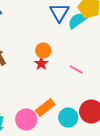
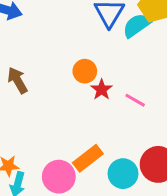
red star: (41, 64) -> (102, 90), moved

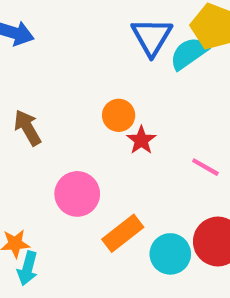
pink line: (135, 100) -> (205, 167), moved
pink circle: (59, 177) -> (77, 194), moved

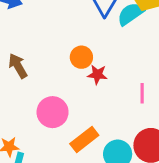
red star: (141, 140) -> (97, 75), turned -30
pink line: (205, 167) -> (142, 93), turned 60

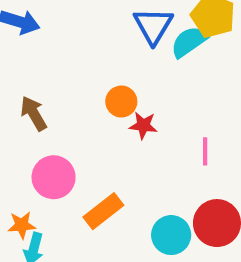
pink circle: (53, 112) -> (54, 177), moved
orange rectangle: (84, 140) -> (103, 211), moved

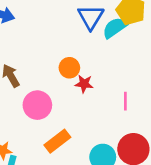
pink circle: (54, 177) -> (37, 105), moved

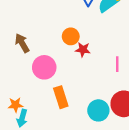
orange rectangle: (57, 141) -> (61, 97), turned -70

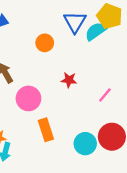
orange circle: (71, 36) -> (45, 43), moved
pink line: (117, 64) -> (105, 95), turned 40

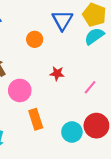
cyan semicircle: (96, 31) -> (94, 36), moved

